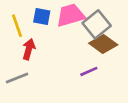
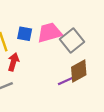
brown diamond: (103, 44) -> (79, 71), moved, turned -65

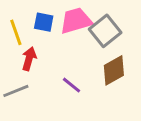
purple line: (65, 81) -> (72, 85), moved, turned 63

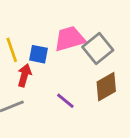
blue square: (44, 22) -> (39, 54), moved

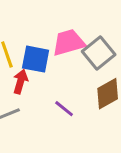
blue square: (39, 54) -> (36, 59), size x1.4

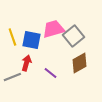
red arrow: (20, 82) -> (26, 63), moved

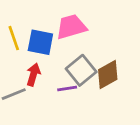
gray square: (73, 36) -> (81, 70), moved
purple line: (50, 73) -> (67, 89), turned -48

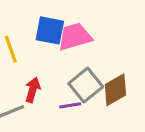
blue square: (40, 42) -> (50, 30), moved

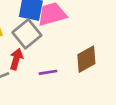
gray square: (86, 85) -> (27, 34), moved

